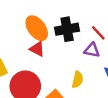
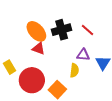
purple triangle: (92, 50) -> (83, 55), moved

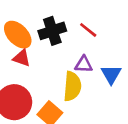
yellow semicircle: (74, 70) -> (72, 86), size x1.5

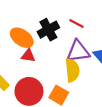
purple triangle: (84, 64) -> (78, 51), size x1.6

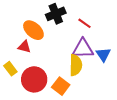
black cross: (48, 30) -> (56, 14), moved
red triangle: (28, 56) -> (24, 47), moved

